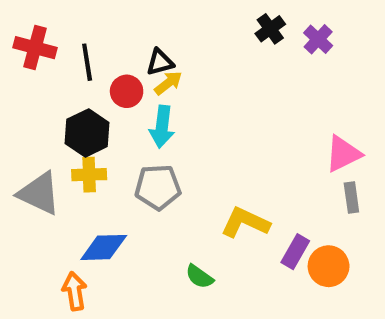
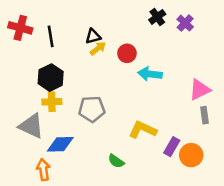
red circle: (127, 91) -> (127, 53), moved
cyan arrow: (162, 127) -> (150, 74), moved, turned 90
gray triangle: (39, 193) -> (31, 126), moved

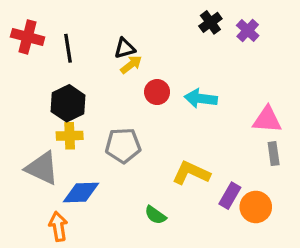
red circle: (127, 53) -> (157, 92), moved
pink triangle: (200, 90) -> (267, 120), turned 30

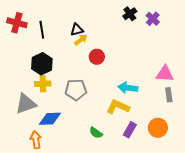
cyan arrow: (201, 99) -> (128, 88), moved
gray triangle: (42, 168) -> (26, 104), turned -45
purple rectangle: (230, 196) -> (130, 130), moved

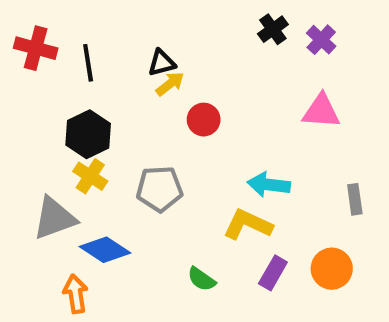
pink triangle: (165, 74) -> (321, 111), moved
yellow cross: (43, 84) -> (90, 176), turned 35
blue diamond: (50, 119) -> (105, 250), turned 35

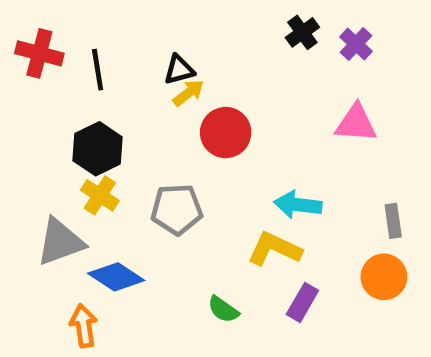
red circle: (204, 120) -> (226, 133), size x1.4
orange circle: (332, 269) -> (384, 277), moved

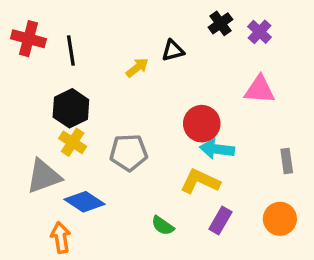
black triangle: (179, 70) -> (173, 51), moved
red circle: (226, 133) -> (202, 124), moved
orange circle: (384, 277) -> (280, 219), moved

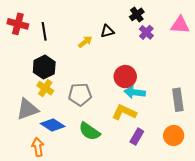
purple cross: (260, 32) -> (146, 32), moved
pink triangle: (260, 90) -> (180, 25), moved
gray rectangle: (287, 161) -> (178, 100), size x1.5
green semicircle: (163, 226) -> (89, 131), moved, size x1.5

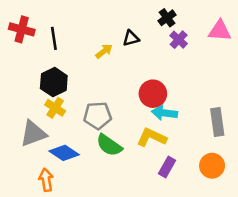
green semicircle: (89, 131) -> (109, 145), moved

